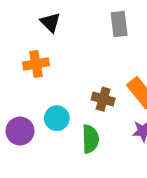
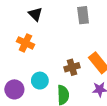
orange cross: (36, 64) -> (25, 43), turned 35
brown cross: (103, 99) -> (72, 67), turned -32

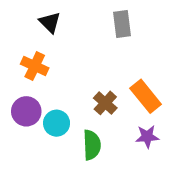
brown cross: (72, 67) -> (105, 103), turned -32
purple circle: (14, 89) -> (26, 111), moved

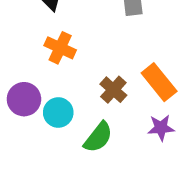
orange cross: (35, 66) -> (60, 48), moved
green semicircle: (92, 145) -> (98, 137), turned 40

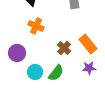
cyan circle: (58, 112) -> (35, 72), moved

